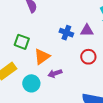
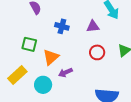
blue cross: (66, 33) -> (62, 26), moved

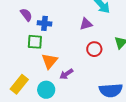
blue cross: (62, 26) -> (45, 23), moved
green square: (29, 44) -> (35, 42), moved

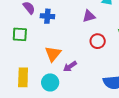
green square: (35, 42) -> (20, 34), moved
yellow rectangle: (19, 84) -> (23, 77), turned -36

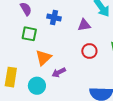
blue cross: (47, 16) -> (54, 17), moved
green square: (20, 34) -> (29, 34), moved

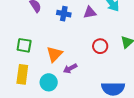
purple triangle: (84, 25) -> (90, 13), moved
green square: (29, 34) -> (24, 45), moved

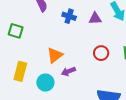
green square: (24, 45) -> (16, 31), moved

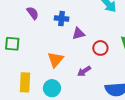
purple triangle: (95, 18) -> (78, 34), moved
purple arrow: (68, 71) -> (84, 71), moved

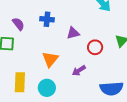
purple semicircle: (33, 13) -> (18, 24), moved
blue cross: (62, 19) -> (47, 19), moved

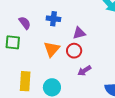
red circle: (95, 47) -> (74, 51), moved
orange triangle: (50, 59) -> (52, 49), moved

